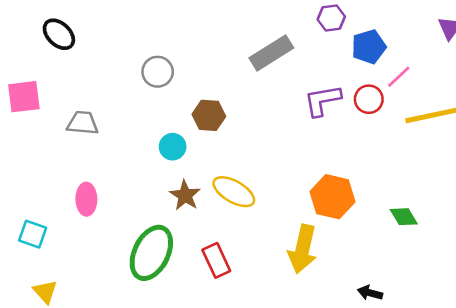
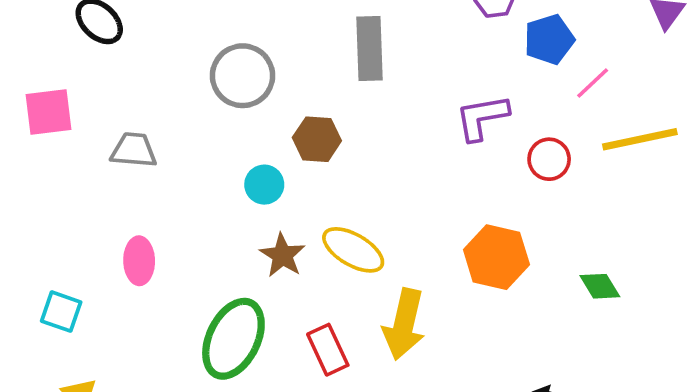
gray rectangle: (271, 53) -> (369, 49), moved, turned -60
gray circle: (158, 72) -> (243, 76), size x1.4
red circle: (369, 99) -> (549, 159), moved
yellow arrow: (303, 249) -> (404, 324), moved

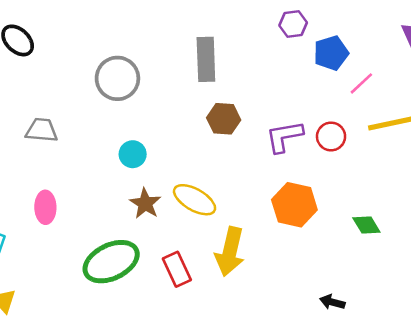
purple L-shape: (482, 117) -> (284, 137), moved
brown hexagon: (317, 139) -> (224, 119), moved
green ellipse: (233, 339) -> (111, 262), turned 38

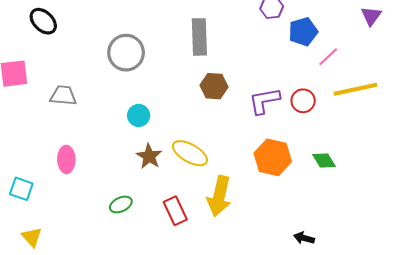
green diamond: (366, 225) -> (324, 160), moved
green ellipse: (111, 262) -> (121, 204), size x0.5

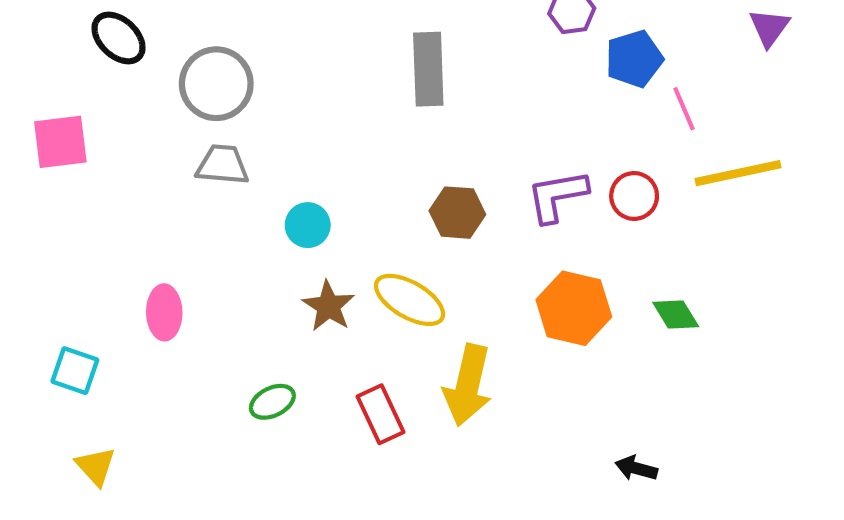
gray circle: (126, 53) -> (216, 84), moved
pink line: (328, 57) -> (684, 109), turned -70
brown hexagon: (214, 86) -> (457, 213), moved
gray trapezoid: (63, 96) -> (222, 165), moved

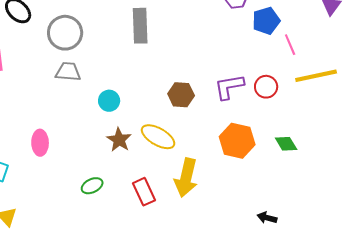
gray rectangle: (428, 69) -> (140, 26), moved

